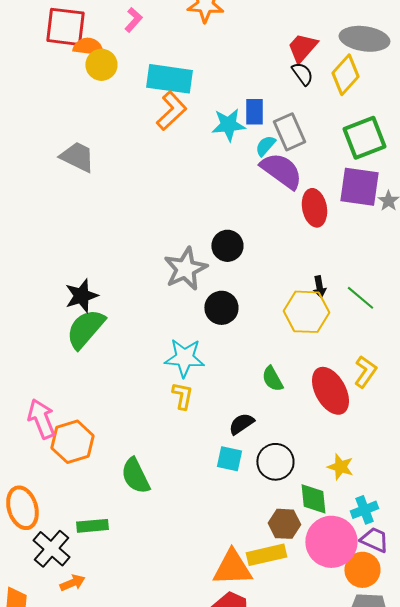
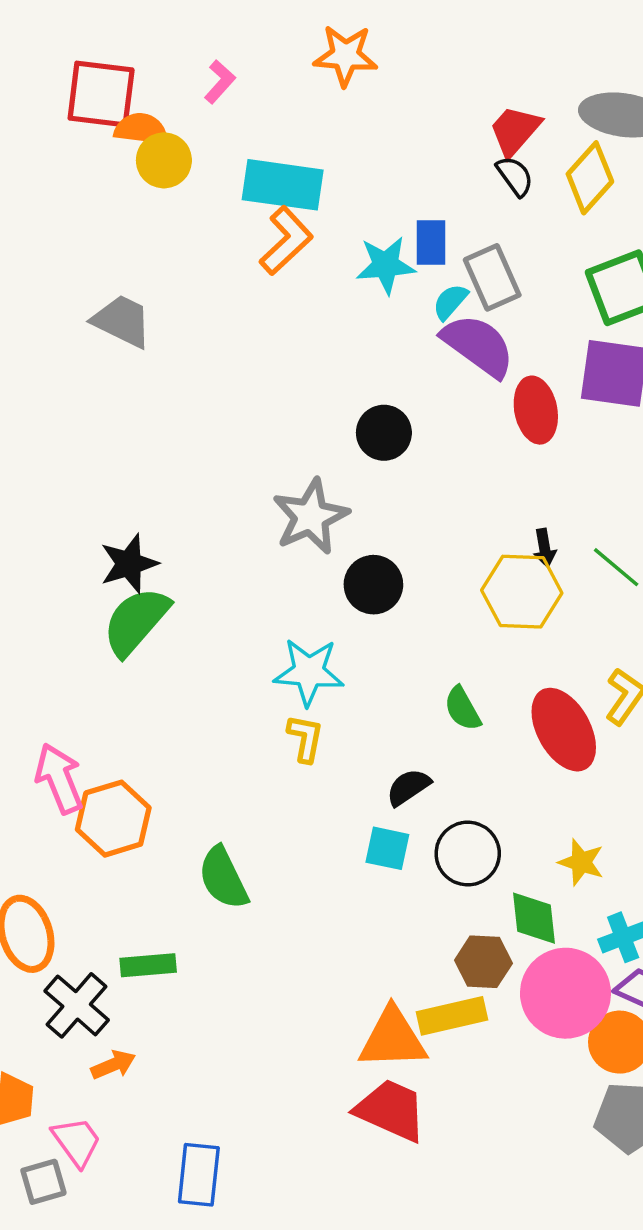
black circle: (227, 246) -> (384, 433), moved

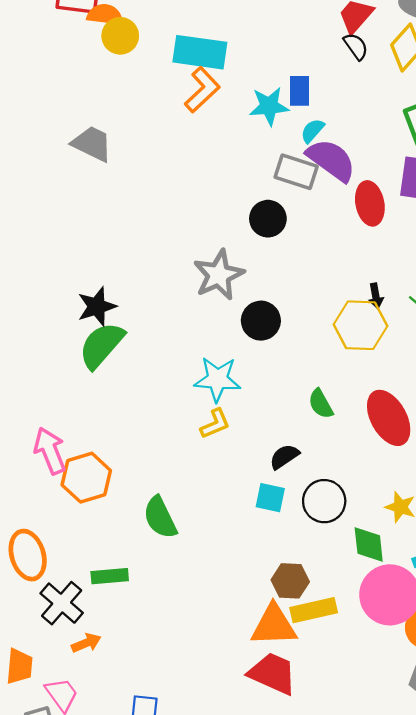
gray rectangle: (492, 277) -> (296, 172), moved, turned -48
yellow L-shape: (305, 738) -> (215, 424), turned 56
brown hexagon: (483, 962) -> (290, 581), moved

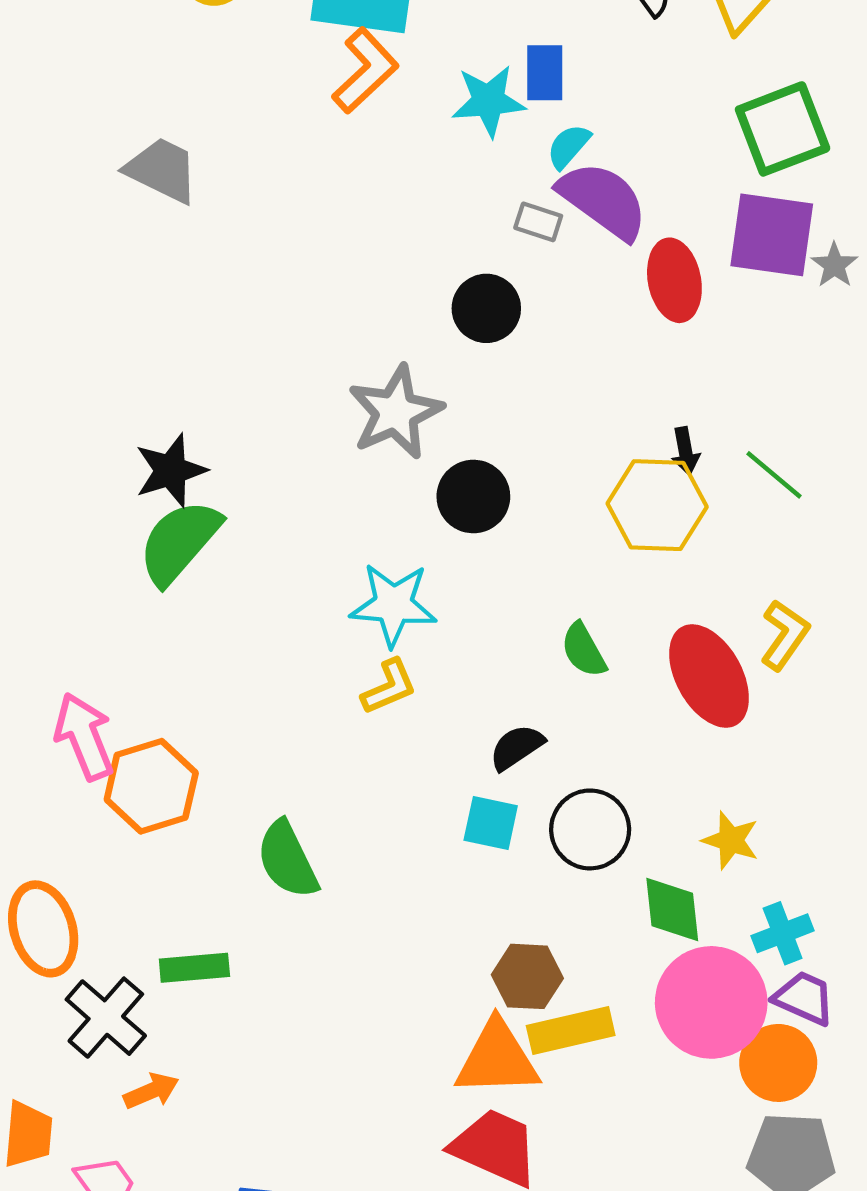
gray rectangle: (296, 172) -> (538, 222), size x0.6

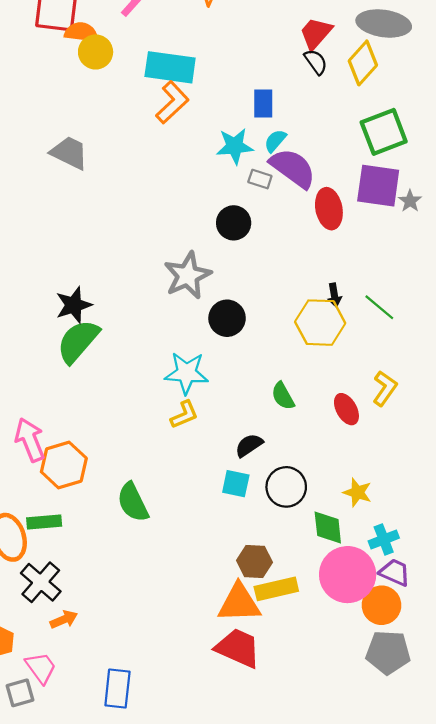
cyan star: (489, 101) -> (235, 146), moved
red ellipse: (709, 676) -> (346, 409), size x0.6
green rectangle: (194, 968) -> (44, 522), moved

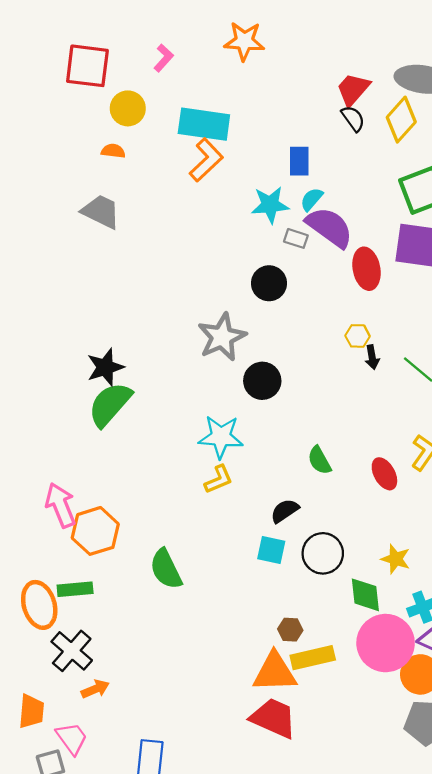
orange semicircle: (81, 32) -> (113, 151), moved, size x0.7
yellow hexagon: (320, 323) -> (358, 336), moved, size x0.5
brown hexagon: (254, 561) -> (290, 630), size x0.7

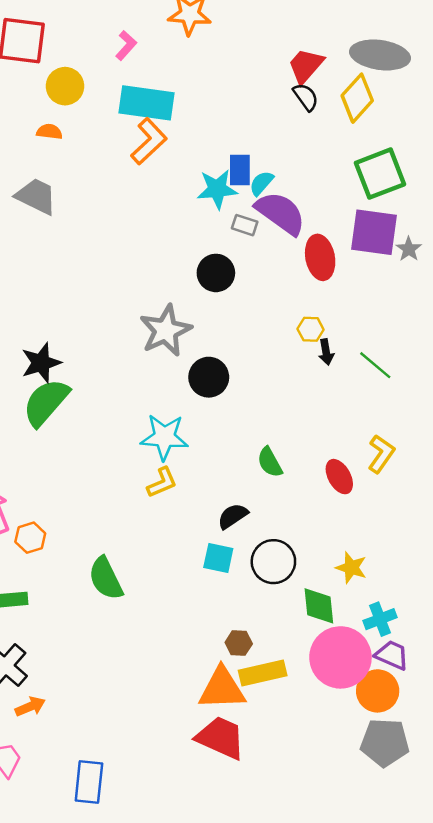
pink L-shape: (164, 58) -> (126, 45), moved
blue rectangle: (299, 161) -> (240, 170), moved
orange hexagon: (95, 531) -> (30, 538), size x0.6

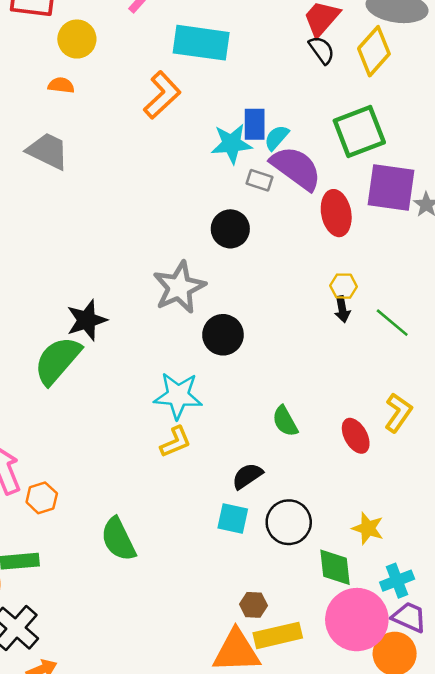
cyan rectangle: (146, 103) -> (201, 43), moved
green square: (380, 174) -> (359, 132), moved
yellow hexagon: (311, 329) -> (343, 286), moved
black star: (41, 363) -> (87, 320), moved

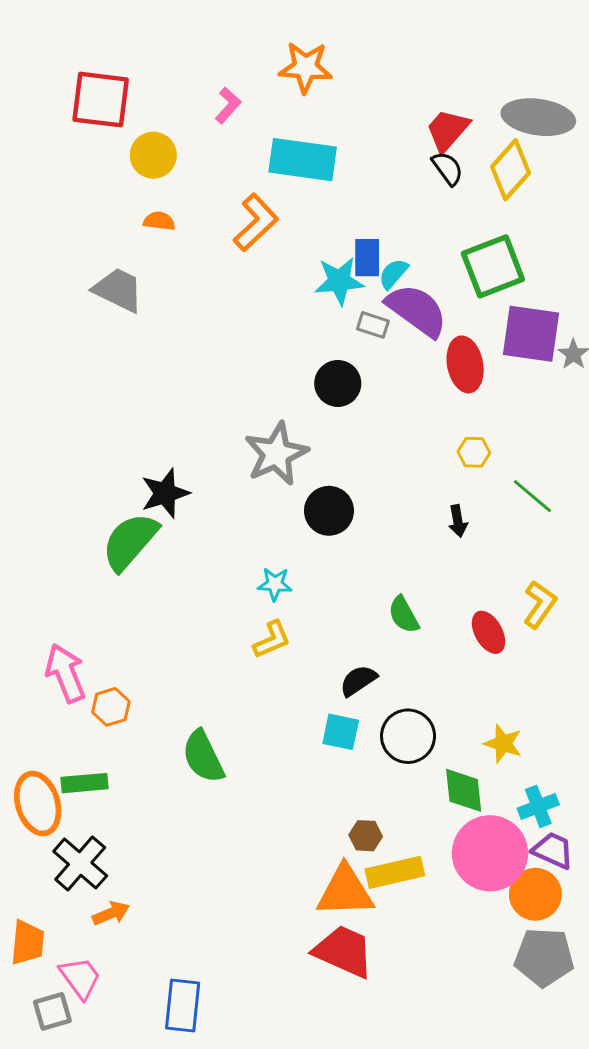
orange semicircle: (61, 85) -> (159, 221), moved
black arrow: (342, 309) -> (458, 521), moved
cyan star: (178, 396) -> (275, 584), size x0.6

